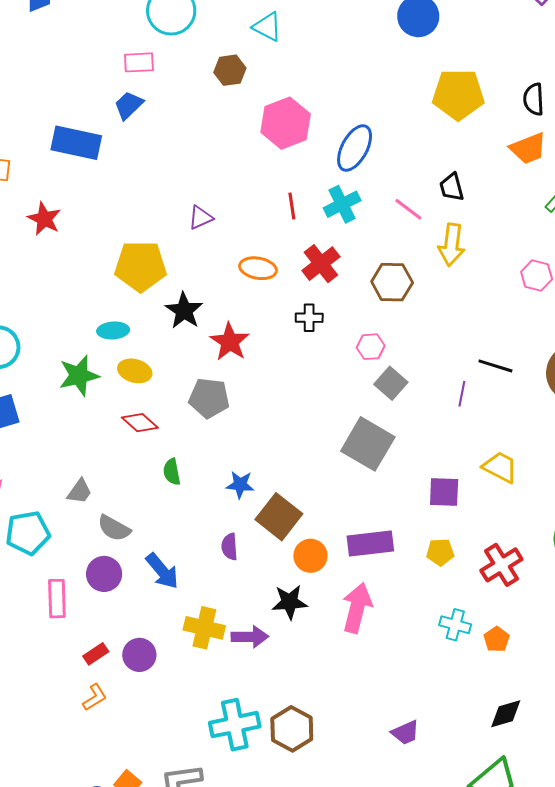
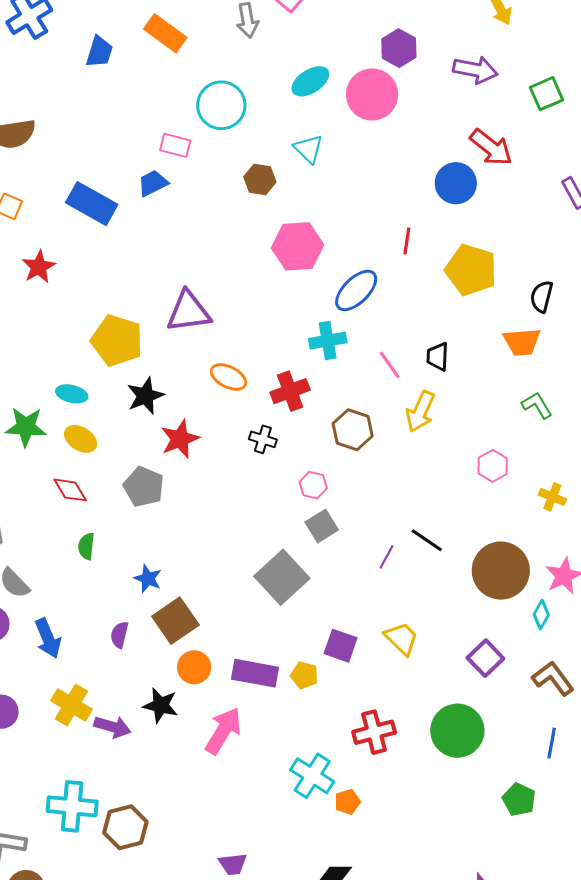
red line: (292, 206) -> (407, 241), moved
purple triangle: (201, 218) -> (189, 312), size x1.8
yellow pentagon: (440, 552) -> (304, 675), moved
cyan cross: (455, 625) -> (312, 776), size x1.4

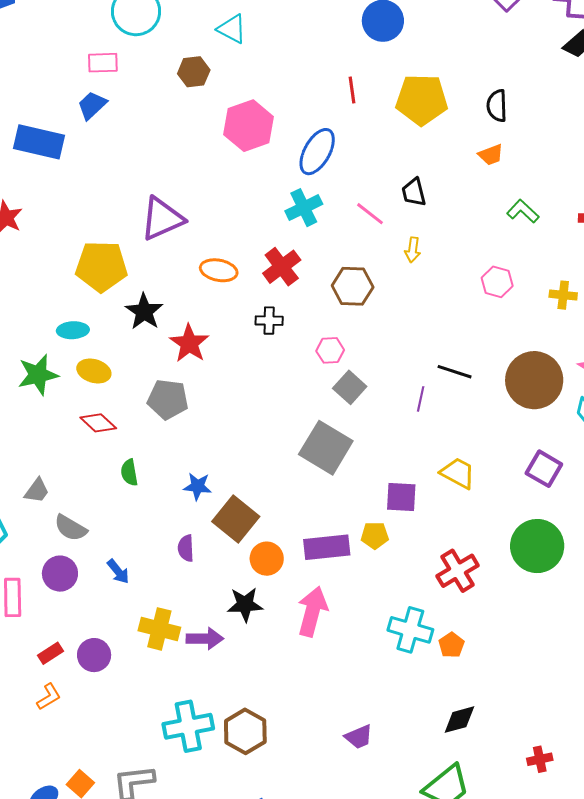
orange trapezoid: (522, 342) -> (491, 155), size x0.7
yellow arrow: (420, 411) -> (413, 250), size x0.6
blue arrow: (48, 638) -> (118, 572), size x0.7

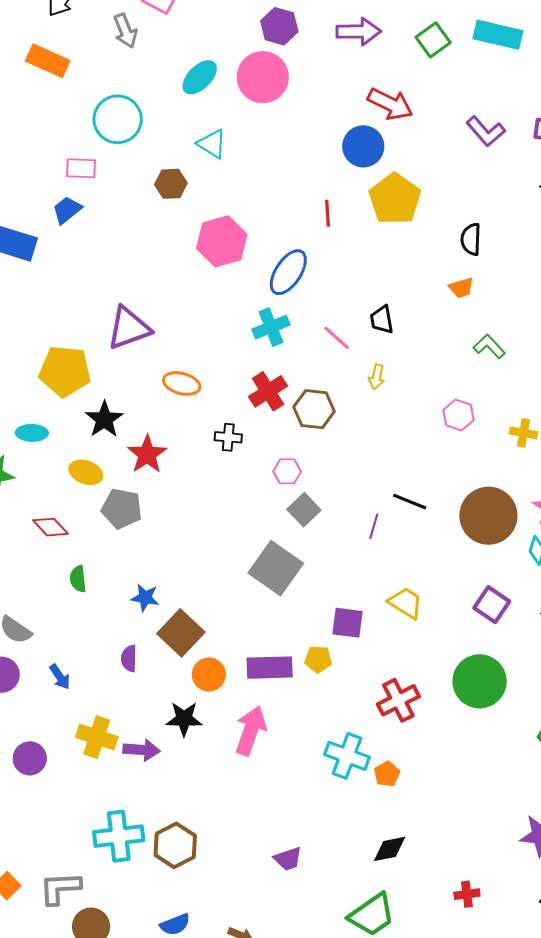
yellow pentagon: (422, 100) -> (395, 199), moved, turned 30
red cross: (282, 267) -> (268, 391), moved
yellow ellipse: (94, 371) -> (86, 472), moved

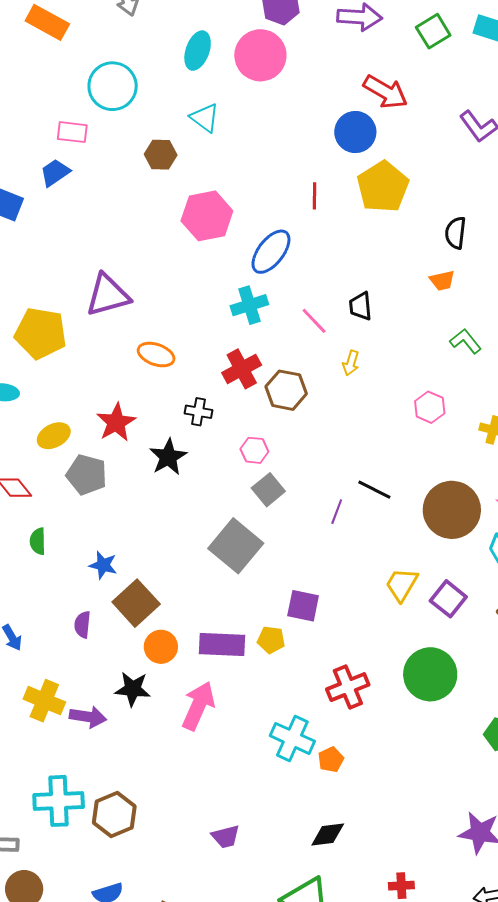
cyan ellipse: (200, 77) -> (198, 51), turned -30
black star: (104, 419) -> (168, 457), moved
yellow ellipse: (86, 472) -> (54, 436), turned -52
yellow trapezoid: (406, 603) -> (402, 584), moved, turned -96

